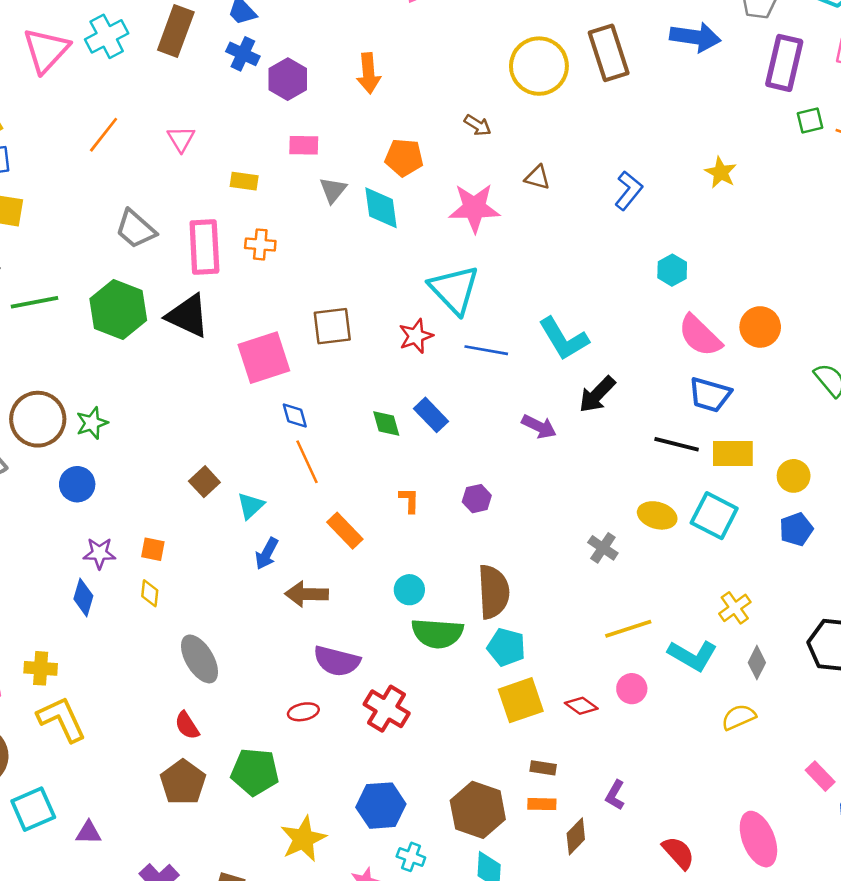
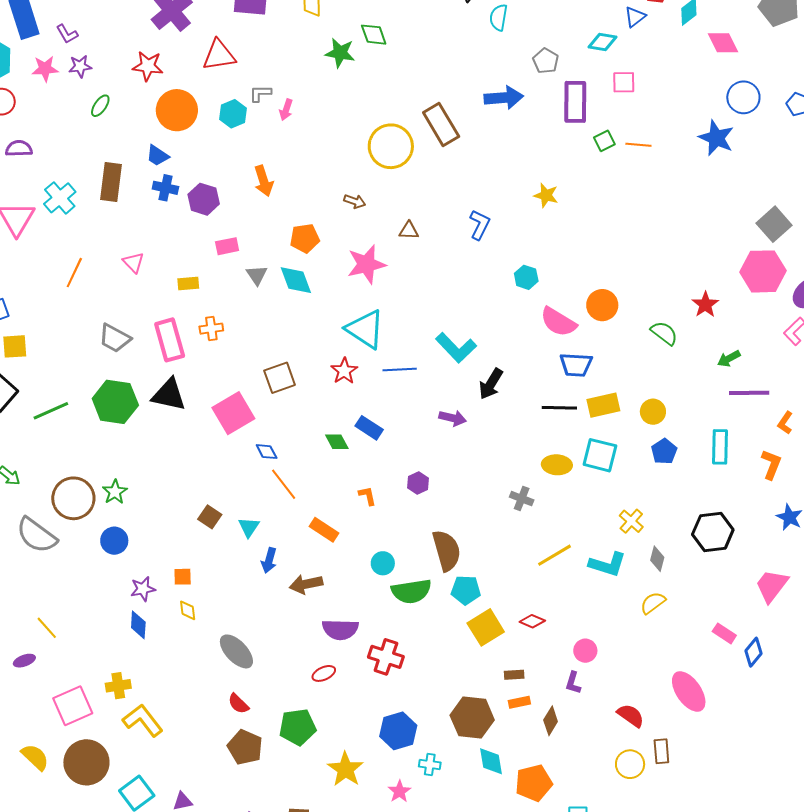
pink circle: (632, 689) -> (585, 651), moved

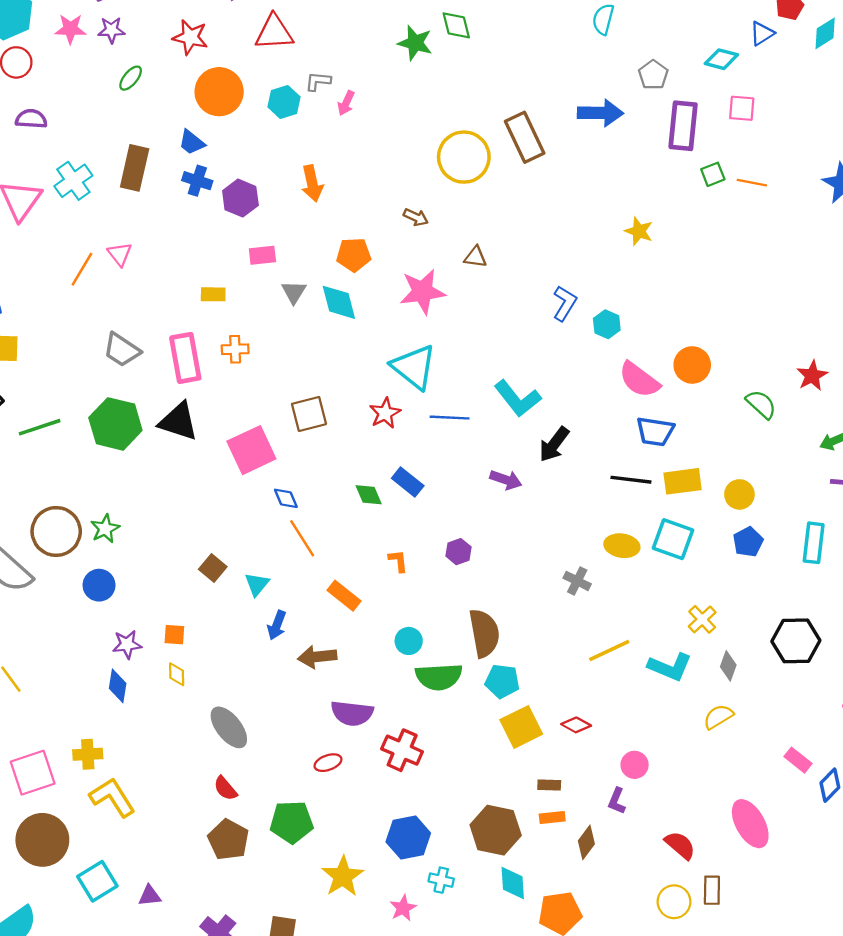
blue L-shape: (480, 225) -> (565, 303), moved
pink triangle: (133, 263) -> (120, 254), moved

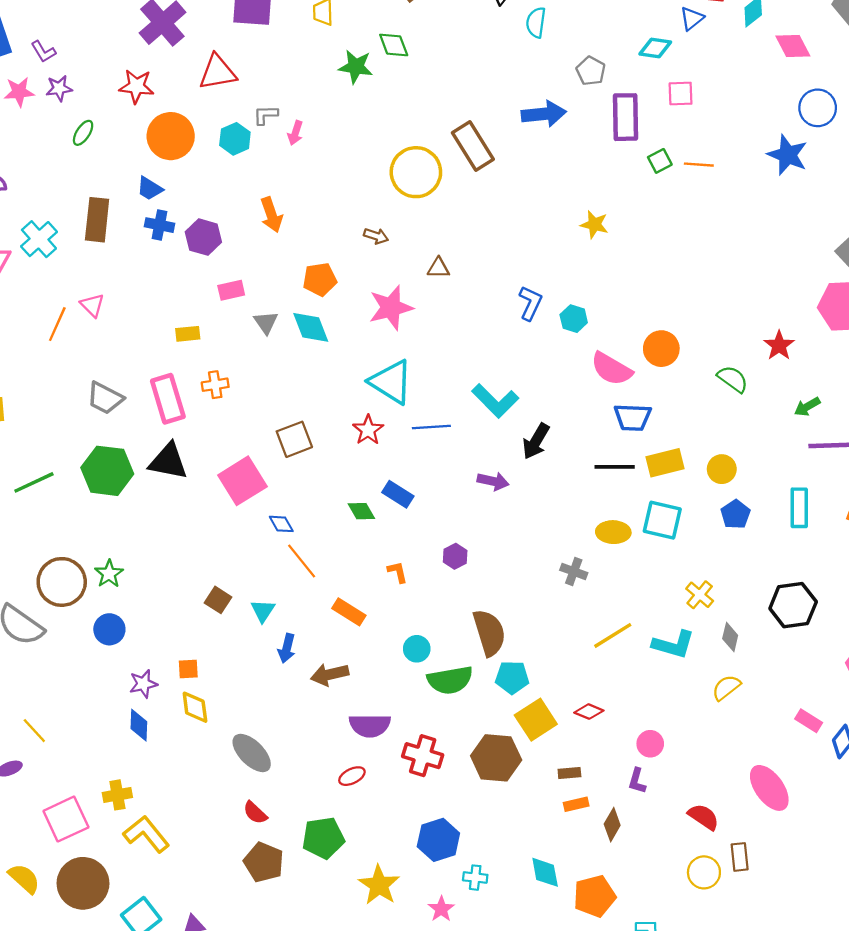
yellow diamond: (177, 674) -> (195, 707), size x1.4
brown hexagon: (496, 830) -> (496, 758), moved

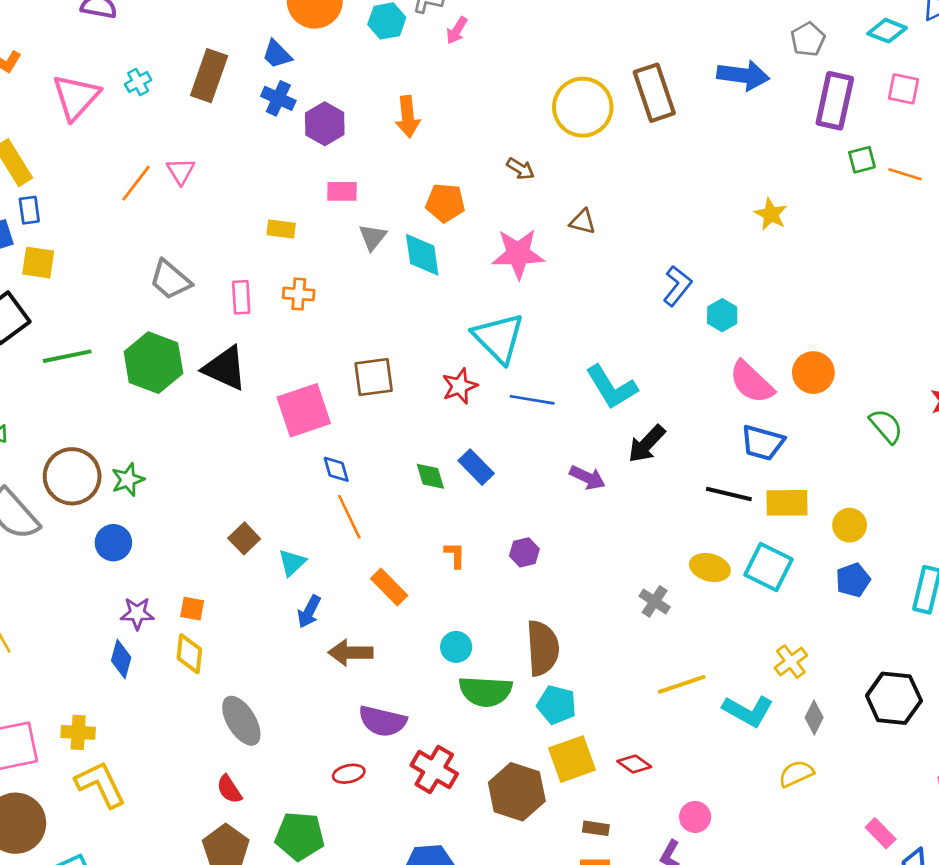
cyan cross: (39, 239) -> (138, 82), size x0.6
pink rectangle: (168, 399) -> (241, 297), size x0.6

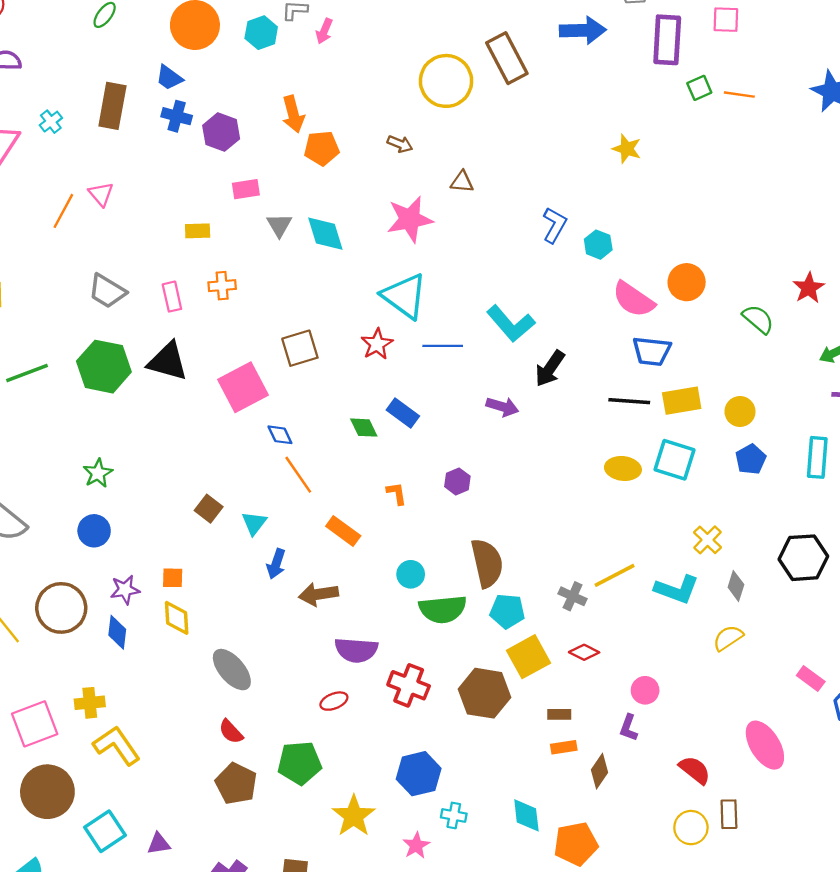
orange pentagon: (445, 203) -> (322, 148), moved
brown circle: (72, 476) -> (61, 608), moved
gray cross: (655, 601) -> (573, 596), moved

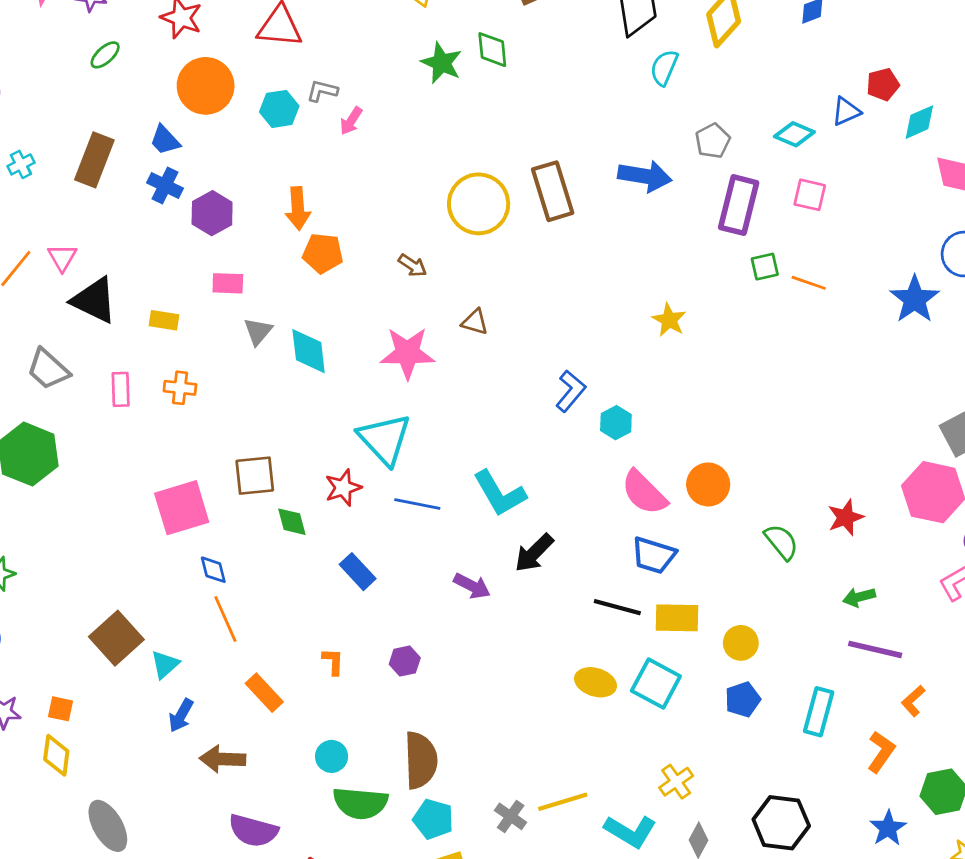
black triangle: (168, 361) -> (94, 300), moved
green diamond: (364, 428) -> (292, 522), moved
brown square: (209, 509) -> (116, 638), size x1.6

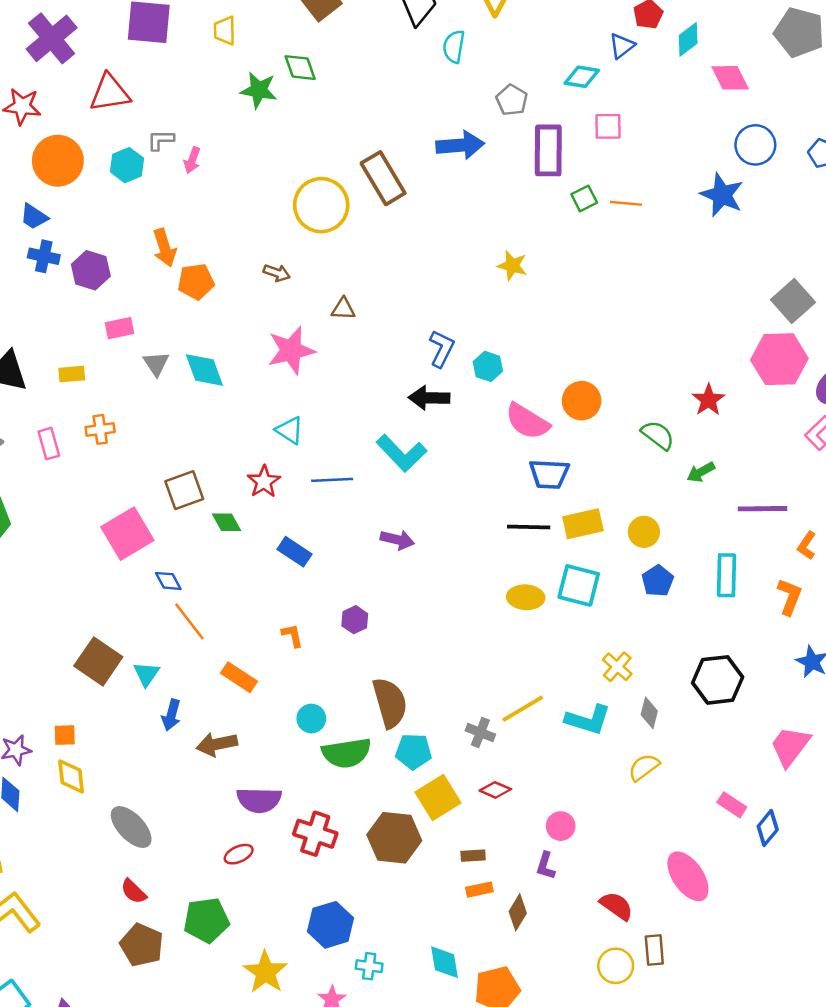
cyan triangle: (385, 439) -> (290, 430), size x0.6
black arrow: (534, 553) -> (429, 398), moved, turned 60
green arrow: (859, 597) -> (701, 472), moved

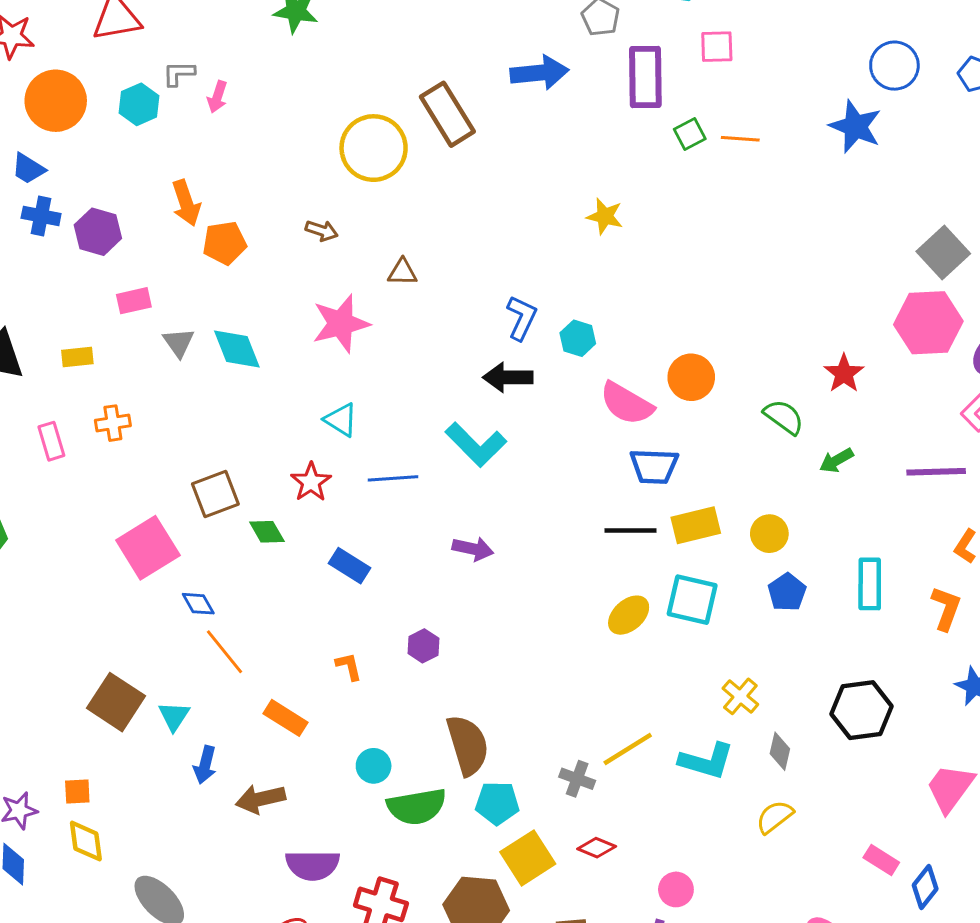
purple line: (762, 509) -> (936, 472), moved
yellow ellipse: (526, 597) -> (629, 615), turned -44

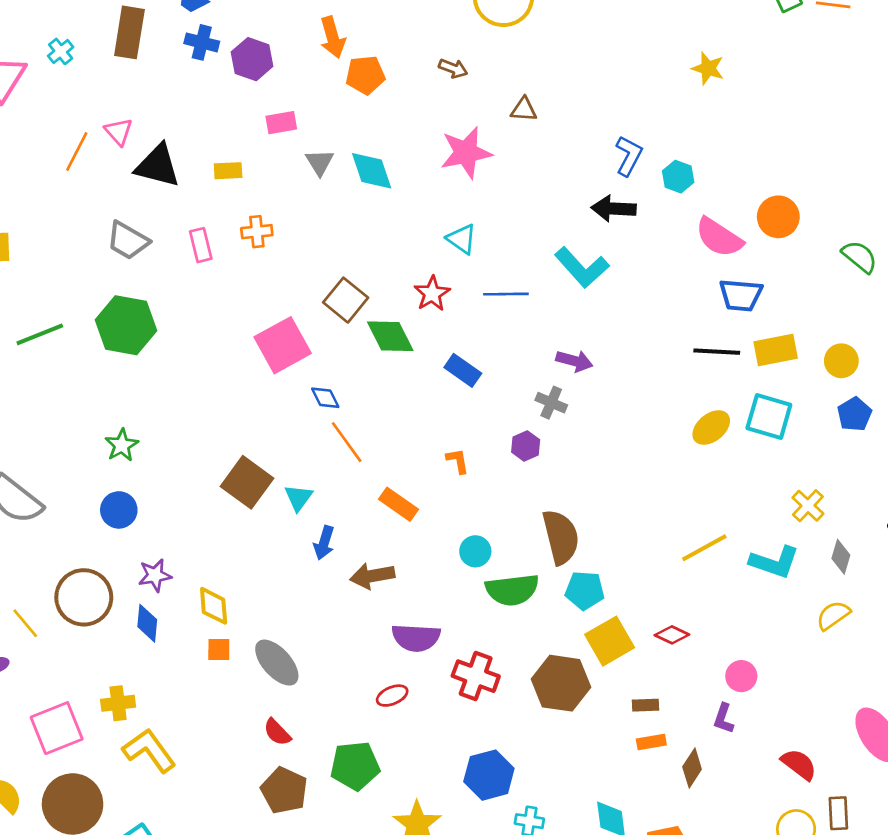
brown square: (215, 494) -> (346, 300), turned -33
green diamond: (267, 532) -> (390, 336), size x1.5
gray cross: (577, 779) -> (551, 403), moved
orange square: (77, 791) -> (219, 649), moved

